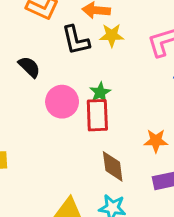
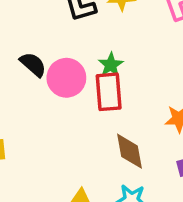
black semicircle: (29, 67) -> (33, 64), moved

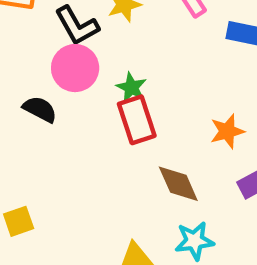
pink circle: (66, 78) -> (75, 68), moved

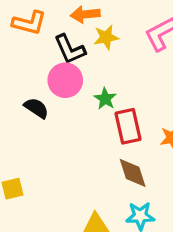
red rectangle: (137, 120) -> (128, 126), moved

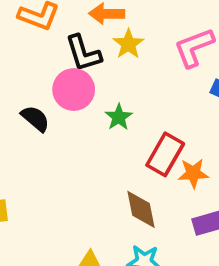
yellow star: (106, 37) -> (128, 44), turned -30
red rectangle: (128, 126) -> (165, 154), moved, turned 36

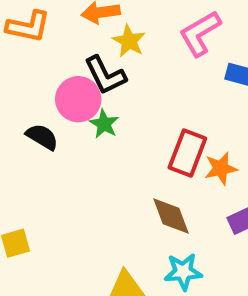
black L-shape: (83, 53) -> (105, 75), moved
green star: (119, 117) -> (104, 124), moved

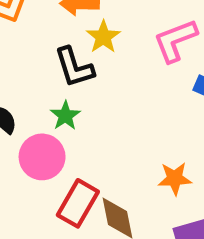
pink circle: (78, 99) -> (42, 157), moved
red rectangle: (187, 153) -> (78, 203), moved

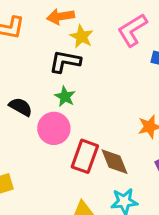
black L-shape: (74, 67) -> (65, 62), turned 128

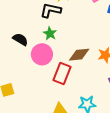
brown diamond: (114, 162) -> (79, 55), moved, turned -75

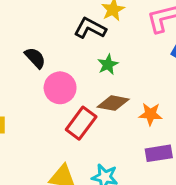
green star: (50, 33) -> (108, 64), moved

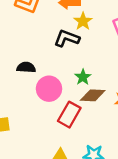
black semicircle: (35, 58) -> (26, 67), turned -36
green star: (108, 64) -> (83, 77), moved

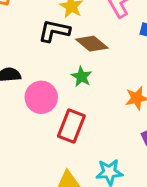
brown diamond: (93, 95) -> (92, 44), moved, turned 45

